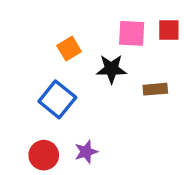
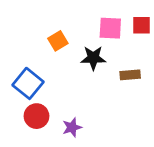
blue square: (57, 99) -> (28, 83), moved
red circle: (44, 155) -> (36, 116), moved

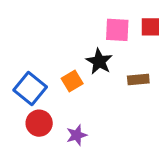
orange square: (58, 41) -> (72, 81), moved
black star: (93, 58) -> (99, 61), turned 30

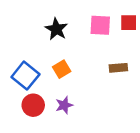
black star: (99, 61) -> (56, 29), moved
purple star: (77, 135) -> (64, 105), moved

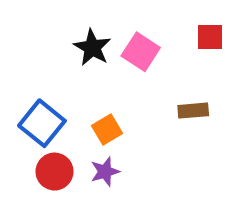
pink square: (100, 25) -> (141, 52), moved, turned 30
orange square: (62, 69) -> (107, 130), moved

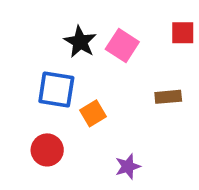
blue square: (42, 123) -> (56, 90), moved, turned -30
purple star: (105, 172) -> (128, 166), moved

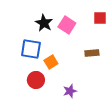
red circle: (47, 150) -> (36, 80), moved

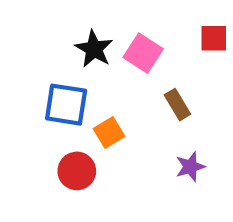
brown rectangle: (92, 53) -> (177, 105), moved, turned 64
purple star: (70, 91) -> (190, 167), moved

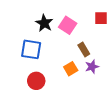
orange square: (109, 132) -> (71, 69), moved
purple star: (190, 167) -> (92, 67), moved

